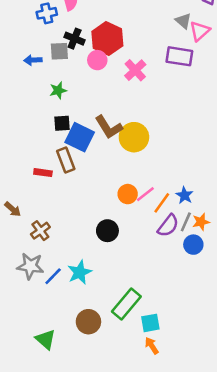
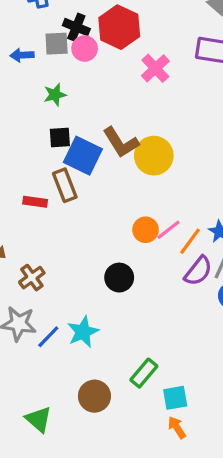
pink circle: (97, 60) -> (85, 49), moved
green rectangle: (126, 304) -> (144, 373), size x0.7

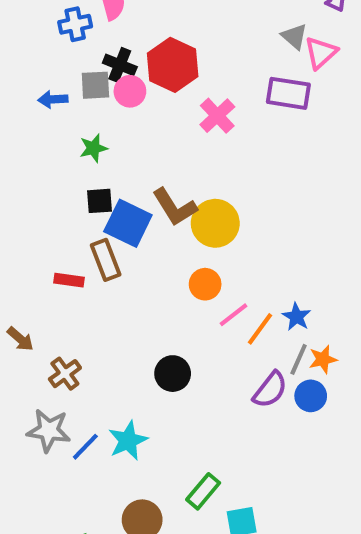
orange circle: (146, 230) -> (205, 284), moved
purple semicircle: (198, 271) -> (270, 390), moved

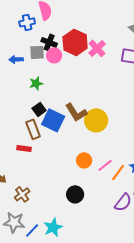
pink cross: (217, 116) -> (97, 48), moved
black square: (99, 201) -> (39, 109), turned -32
brown rectangle: (106, 260) -> (33, 129), moved
orange circle: (205, 284) -> (84, 160), moved

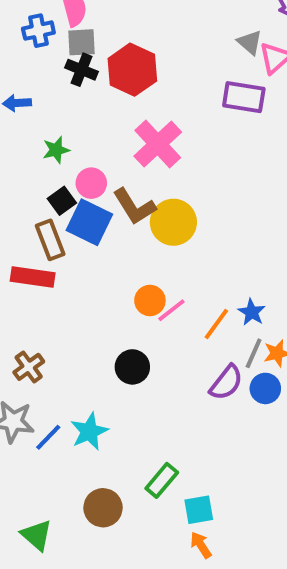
pink cross: (97, 48) -> (158, 144), moved, size x1.4
gray square: (37, 52) -> (81, 42), moved
pink circle: (54, 55) -> (91, 183), moved
red rectangle: (24, 148) -> (33, 277), size x1.5
pink line: (105, 165) -> (171, 310), moved

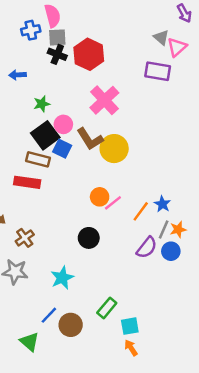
black square: (62, 201) -> (45, 135), size x1.6
blue square: (89, 222) -> (62, 149), size x0.7
brown rectangle: (50, 240) -> (38, 159), turned -55
blue line: (48, 437) -> (49, 315), moved

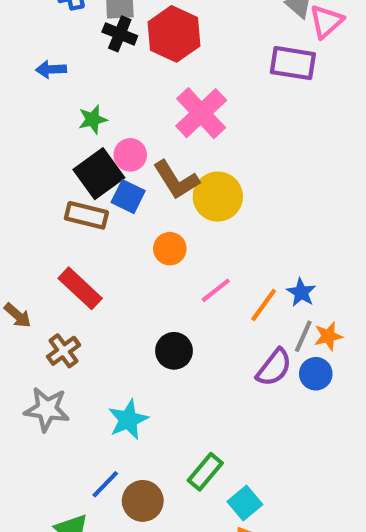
red rectangle: (27, 182) -> (80, 288), moved, turned 35
orange circle: (100, 197) -> (170, 249), moved
cyan square: (130, 326) -> (245, 503), turned -30

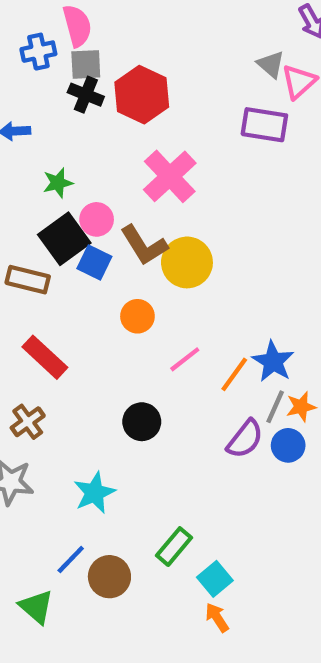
brown rectangle: (86, 215) -> (28, 280), moved
blue star: (301, 292) -> (273, 361), size x1.4

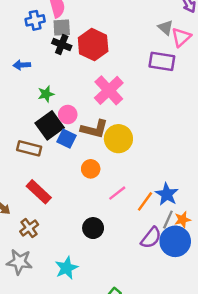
brown L-shape: (144, 245) -> (94, 129), turned -44
blue circle: (288, 445) -> (175, 241), size x1.6

